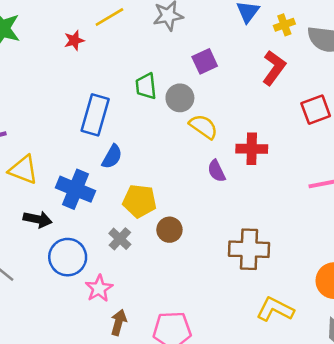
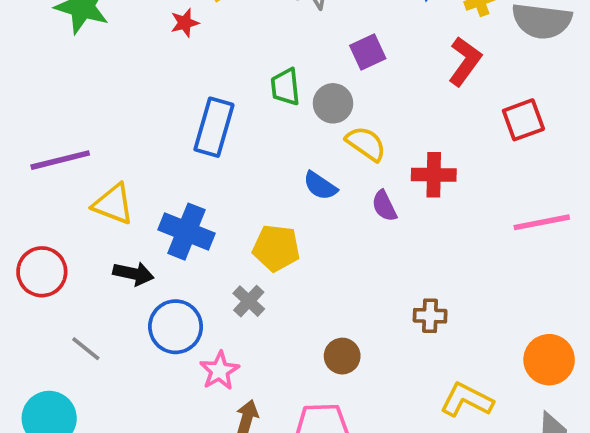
blue semicircle: (112, 157) -> (320, 186), moved, turned 95
brown circle: (169, 230) -> (342, 356), moved
brown cross: (249, 249) -> (430, 316), size x0.6

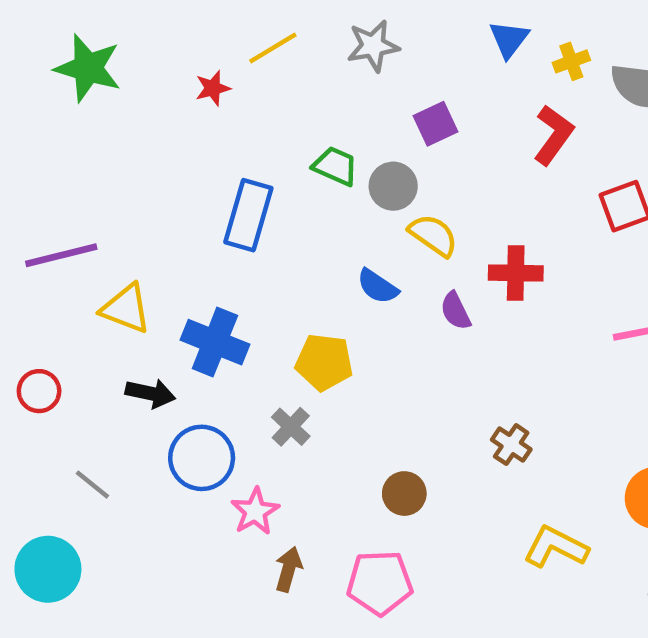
green trapezoid: (285, 87) -> (335, 166), turned 120
red circle: (42, 272) -> (39, 391), size x0.7
brown cross: (430, 316) -> (511, 445), turned 32

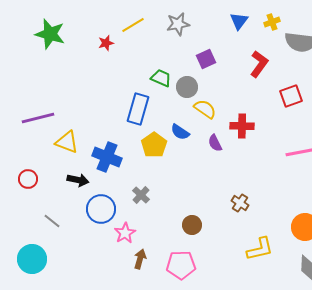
yellow cross: (571, 61) -> (272, 22), moved
blue rectangle: (248, 215) -> (138, 109), moved
yellow pentagon: (324, 362) -> (154, 145), moved, turned 30
yellow L-shape: (556, 547) -> (260, 249), turned 140

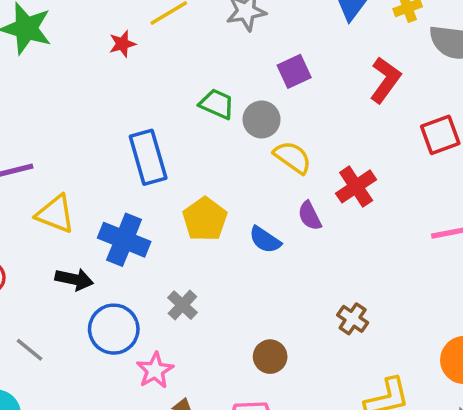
blue rectangle: (138, 109) -> (148, 157), moved, turned -32
red cross: (242, 126) -> (356, 186), turned -35
blue semicircle: (180, 132) -> (265, 240), moved

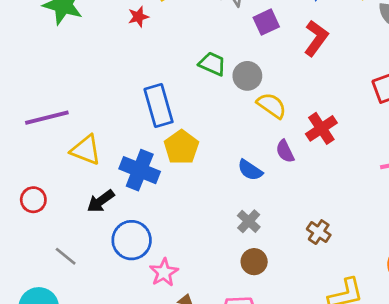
purple square: (294, 71) -> (266, 22), moved
red L-shape: (385, 80) -> (316, 38), moved
yellow pentagon: (205, 219) -> (181, 147), moved
black arrow: (74, 279) -> (101, 201), turned 132
gray cross: (182, 305) -> (249, 221), moved

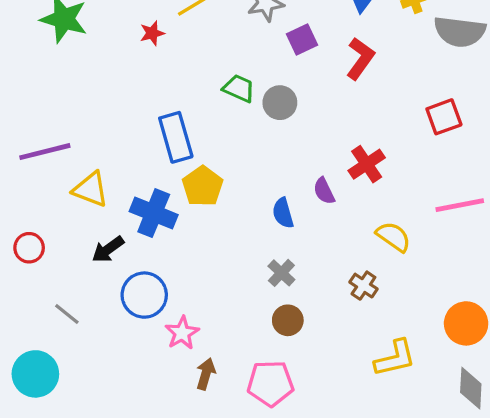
yellow semicircle: (272, 106) -> (393, 237), moved
blue semicircle: (250, 170) -> (283, 213), turned 40

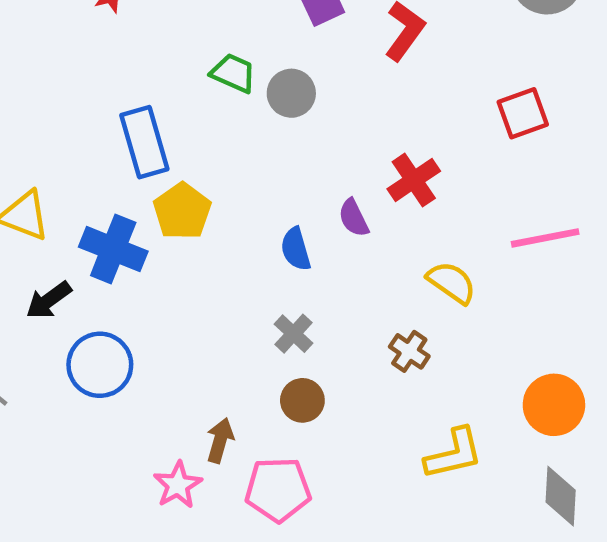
pink star: (182, 333) -> (178, 485), moved
brown arrow: (206, 374) -> (220, 440), moved

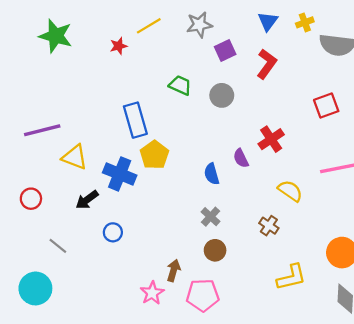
gray circle: (291, 93) -> (222, 95), moved
blue circle: (100, 365) -> (113, 232), size x0.6

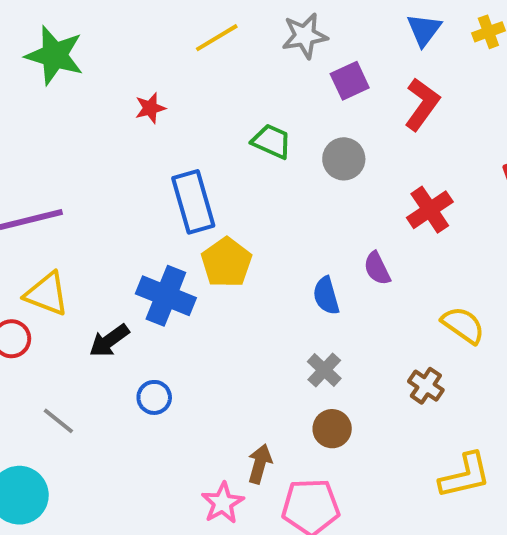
red star: (118, 46) -> (150, 108), moved
red cross: (271, 139) -> (430, 210), moved
yellow triangle: (75, 157) -> (47, 294), moved

